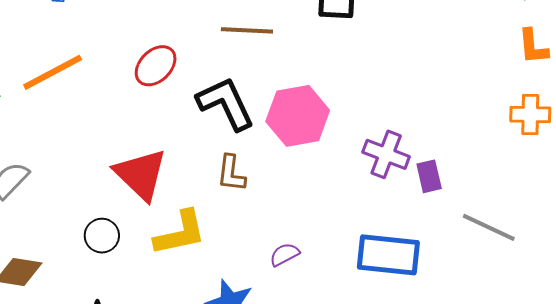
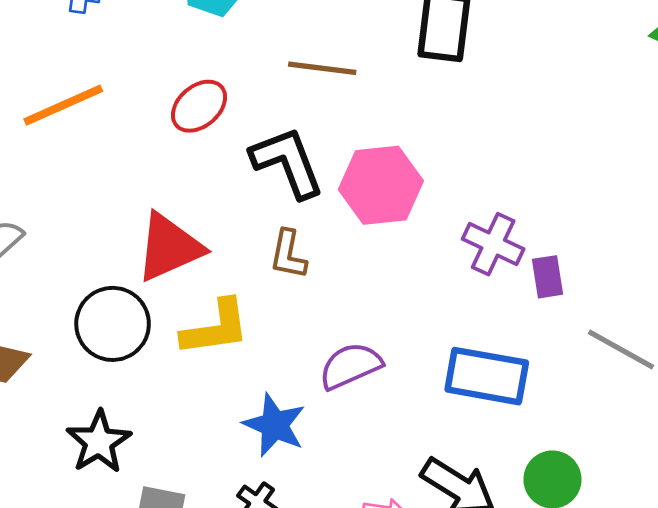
red triangle: (141, 174) -> (169, 247), turned 48
black circle: (102, 236) -> (113, 324), size x1.6
purple semicircle: (285, 254) -> (350, 366), size x1.6

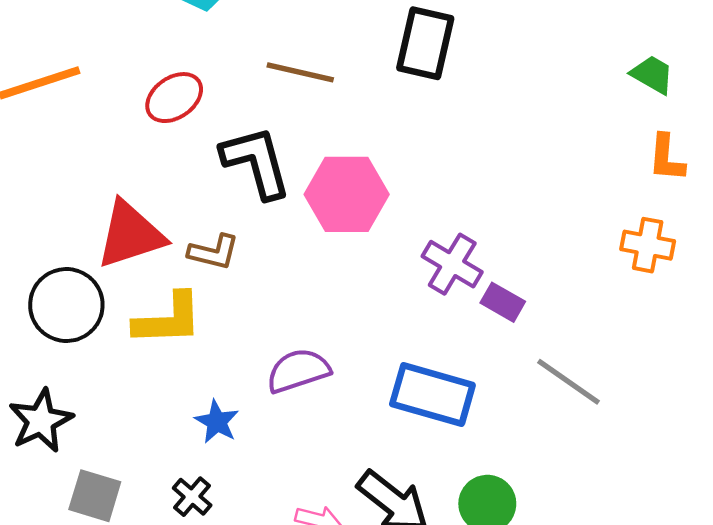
brown L-shape: (288, 254) -> (214, 252), moved, turned -93
purple rectangle: (547, 277) -> (503, 302), turned -57
blue star: (274, 425) -> (217, 422), size x0.7

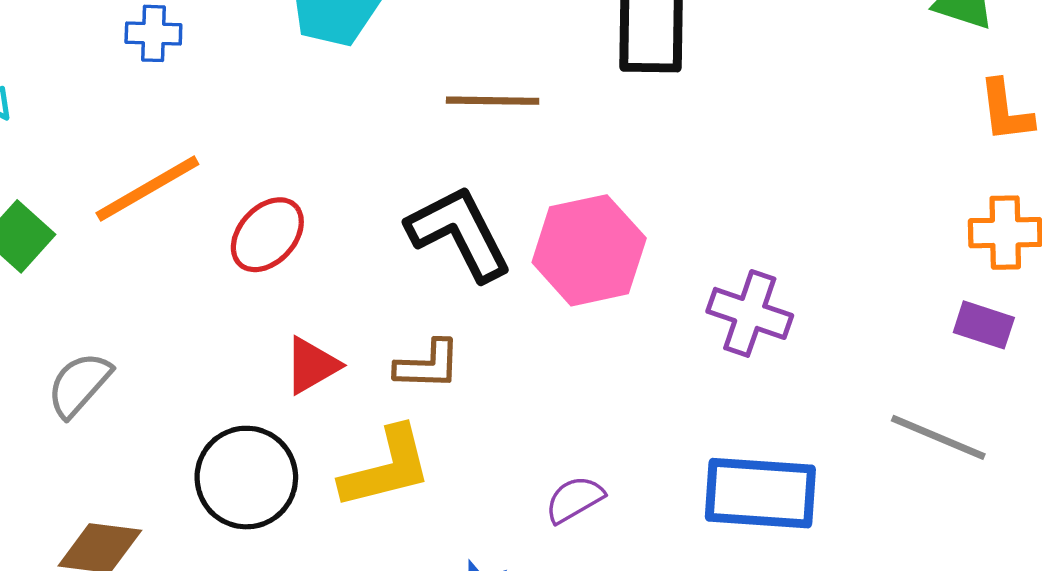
red ellipse: (174, 98) -> (267, 235), moved
red triangle: (130, 235) -> (312, 365), size x0.6
purple rectangle: (503, 302) -> (984, 325), moved
purple semicircle: (298, 371) -> (575, 499), size x0.7

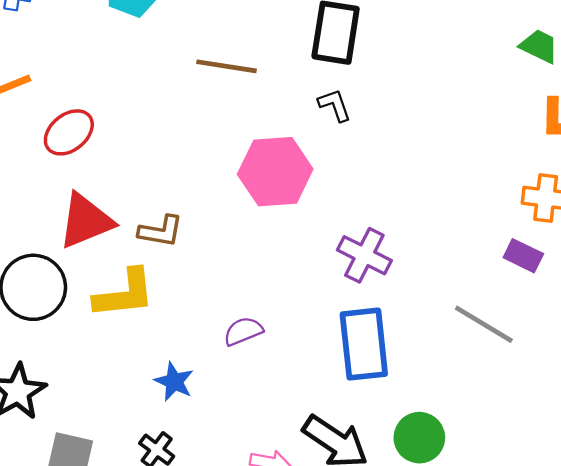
black L-shape: (459, 233) -> (335, 105), moved, size x0.5
purple cross: (750, 313) -> (364, 255), moved
red triangle: (312, 365) -> (86, 221), size x1.5
blue rectangle: (760, 493) -> (364, 344), turned 72

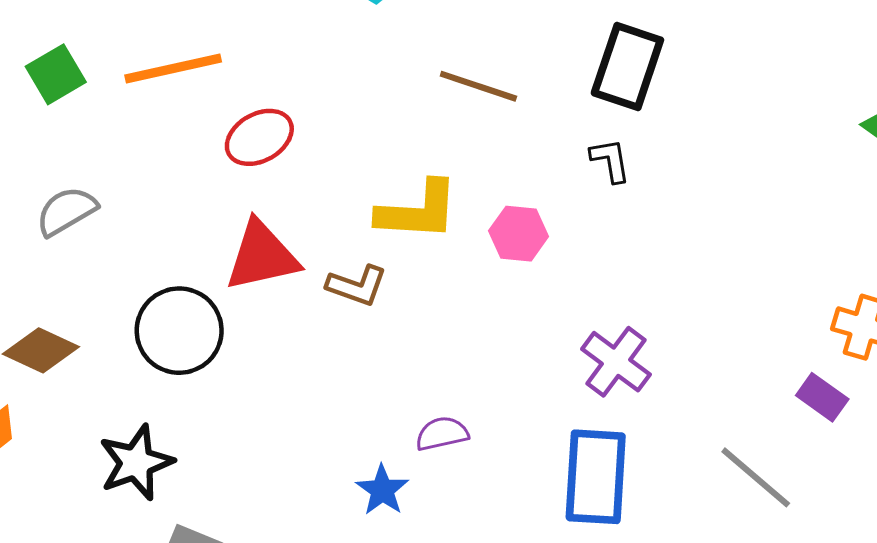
pink hexagon: (275, 172) -> (519, 234), size x0.6
yellow L-shape: (124, 294) -> (418, 211), moved
blue star: (174, 382) -> (382, 490), moved

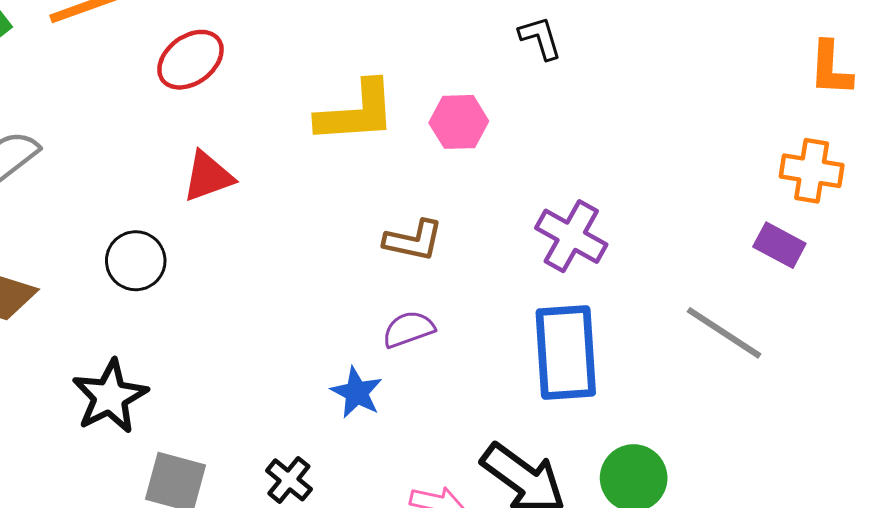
red triangle: (262, 256) -> (208, 176), size x0.7
brown L-shape: (357, 286) -> (413, 241), moved
black circle: (179, 331) -> (136, 261), size x0.7

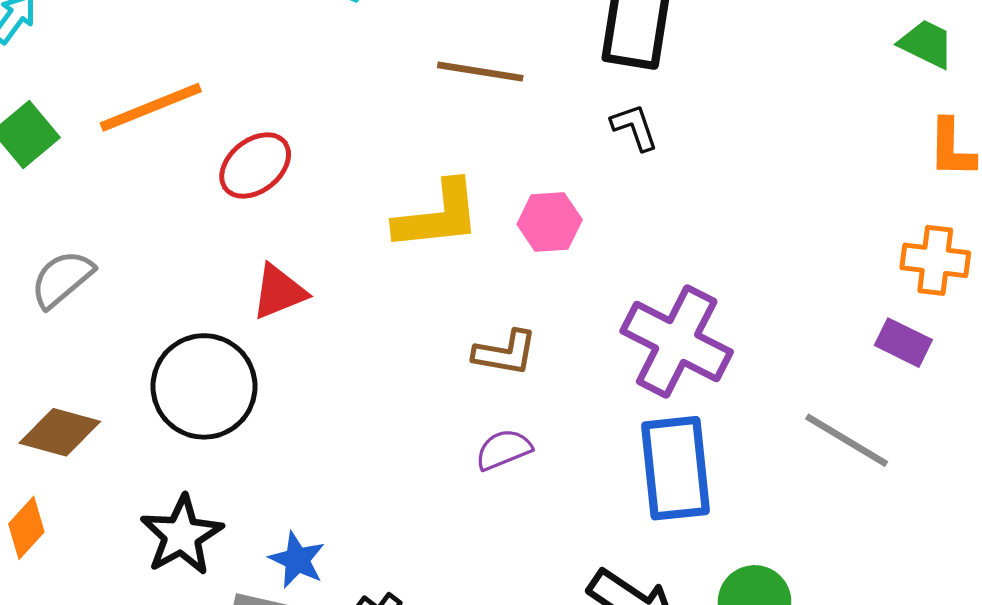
purple cross: (571, 236) -> (677, 342), size x1.4
black circle: (136, 261) -> (204, 386), size x1.6
blue star: (357, 393) -> (297, 560), moved

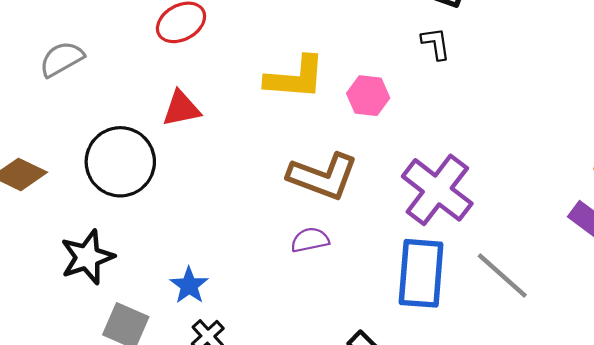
gray semicircle: (62, 279) -> (62, 59), moved
brown L-shape: (505, 353) -> (323, 176), size x1.6
gray line: (847, 440) -> (502, 276), moved
blue star: (297, 560) -> (189, 285), moved

